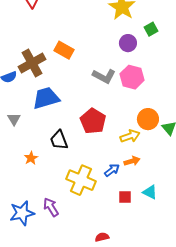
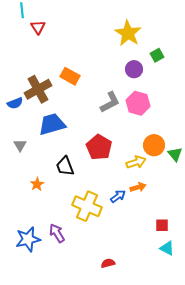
gray L-shape: (104, 76) -> (110, 102), turned -55
cyan triangle: (150, 192) -> (167, 248), moved
red square: (125, 197) -> (162, 225), moved

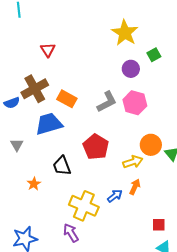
red triangle: (38, 27) -> (48, 50), moved
orange rectangle: (70, 76) -> (67, 99), moved
orange arrow: (138, 187) -> (135, 187), turned -49
purple arrow: (57, 233) -> (71, 233), moved

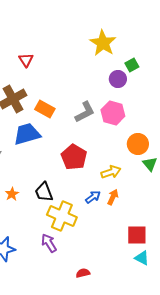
purple circle: (131, 69) -> (118, 79), moved
orange circle: (151, 145) -> (138, 144), moved
black trapezoid: (62, 166) -> (44, 192), moved
blue arrow: (115, 196) -> (93, 197), moved
red square: (159, 225) -> (137, 235), size x1.5

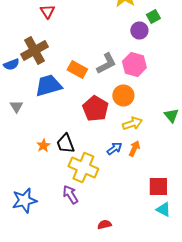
orange rectangle: (45, 109) -> (77, 70), moved
orange circle: (138, 144) -> (123, 96), moved
orange star: (12, 194) -> (43, 146), moved

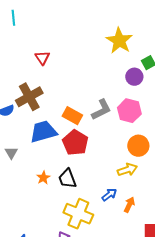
orange circle: (123, 96) -> (138, 146), moved
red pentagon: (95, 108) -> (75, 143), moved
black trapezoid: (65, 144) -> (67, 179), moved
orange star: (43, 146) -> (43, 178), moved
orange arrow: (134, 148) -> (129, 205), moved

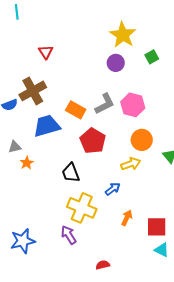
purple circle: (134, 77) -> (116, 63), moved
red pentagon: (75, 143) -> (93, 141), moved
gray triangle: (11, 153) -> (15, 147), turned 48
orange star: (43, 178) -> (27, 163), moved
orange arrow: (129, 205) -> (127, 218), moved

